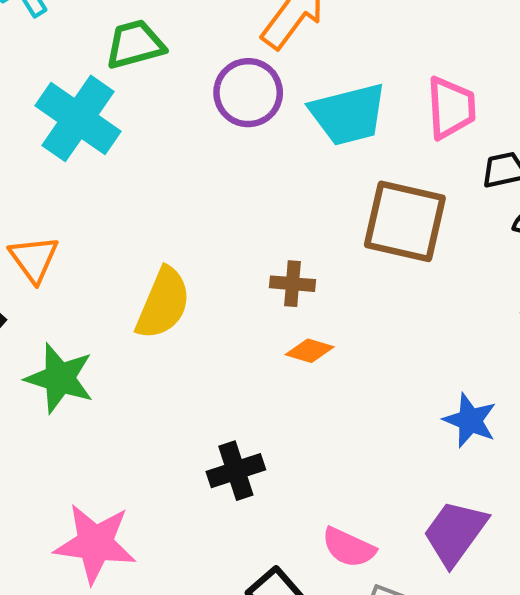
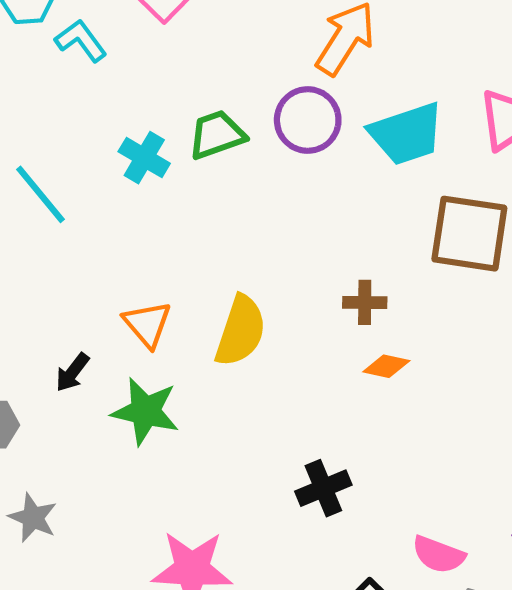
green trapezoid: (135, 44) -> (217, 135), moved
cyan cross: (78, 118) -> (144, 158), size x0.6
orange triangle: (34, 259) -> (147, 324), moved

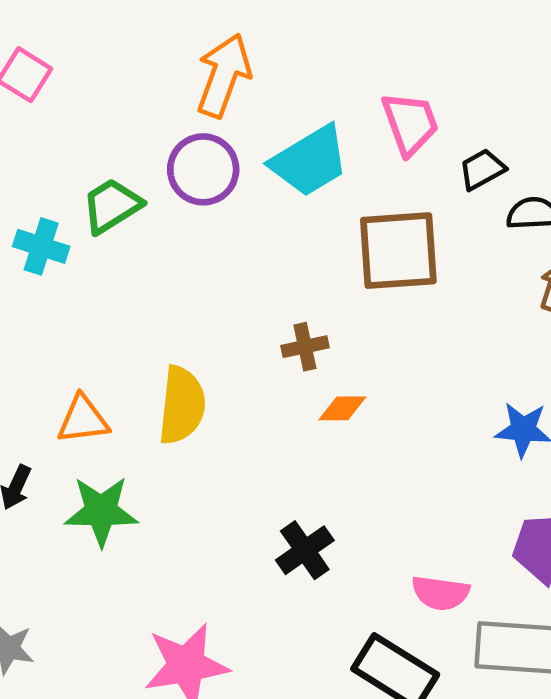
orange triangle: (147, 324) -> (83, 420), turned -44

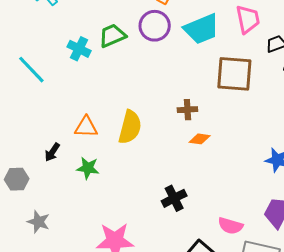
green star: (101, 511) -> (88, 168), size x0.7

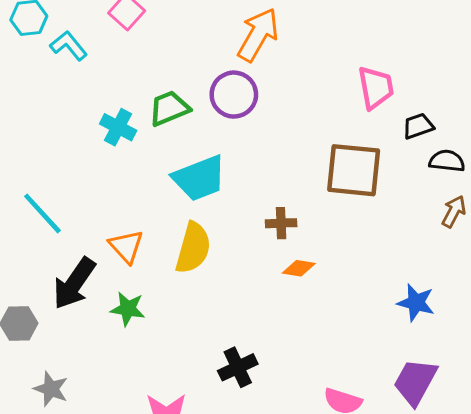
cyan trapezoid: (202, 29) -> (199, 178), moved
cyan line: (31, 70) -> (42, 213), moved
orange triangle: (86, 127) -> (126, 246), turned 45
black arrow: (52, 152) -> (74, 283), size x1.8
black cross: (174, 198) -> (238, 367), moved

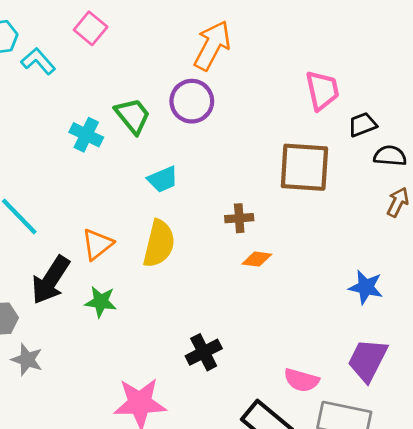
green trapezoid: (169, 108) -> (133, 116), turned 75
cyan trapezoid: (199, 178) -> (163, 179), size x0.6
orange triangle: (126, 246) -> (97, 244), turned 36
gray star: (51, 389) -> (27, 360), moved

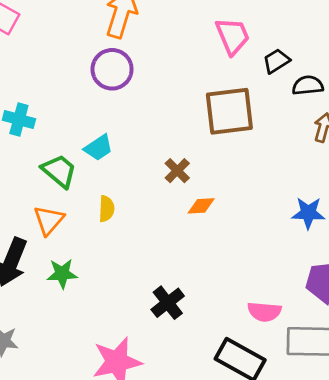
green trapezoid: (133, 116) -> (59, 171), moved
brown cross: (239, 218) -> (177, 171), turned -30
yellow semicircle: (159, 244) -> (106, 209), size x0.6

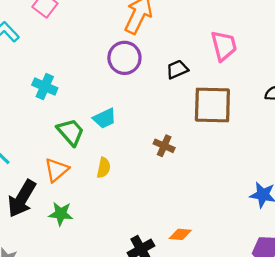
black trapezoid: (276, 61) -> (177, 69), moved
brown cross: (177, 171) -> (164, 146), turned -30
orange diamond: (201, 206) -> (180, 234), moved

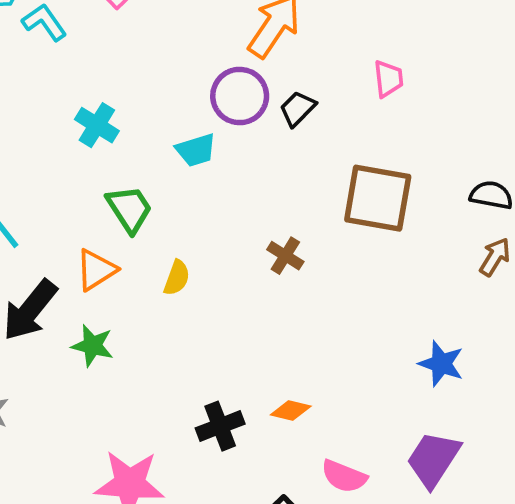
pink trapezoid: (224, 46) -> (388, 79), moved, size x0.7
black trapezoid: (177, 69) -> (298, 109), moved, turned -30
cyan trapezoid: (105, 118) -> (196, 150), moved

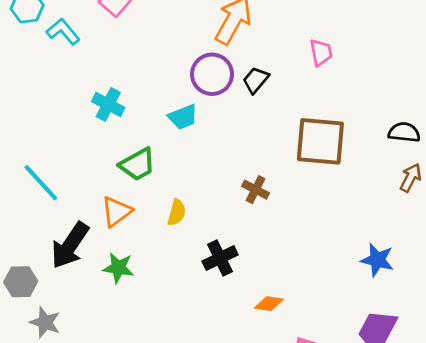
green trapezoid: (129, 209) -> (137, 164), turned 99
black cross: (220, 426) -> (220, 258), moved

